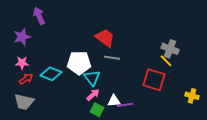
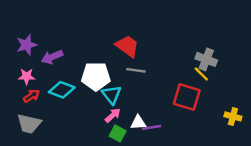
purple arrow: (39, 16) -> (52, 57), moved, turned -90

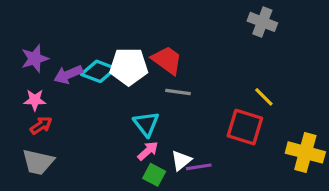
gray cross: (206, 59) -> (262, 22), moved
white pentagon: (96, 76) -> (129, 67), moved
cyan diamond: (62, 90) -> (98, 71), moved
yellow cross: (233, 116) -> (305, 152), size x1.6
white triangle: (138, 123) -> (181, 160), turned -35

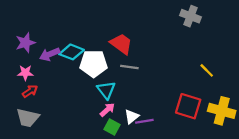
white pentagon: (129, 67) -> (94, 64), moved
yellow line: (264, 97) -> (207, 70), moved
red square: (245, 127) -> (188, 106), moved

